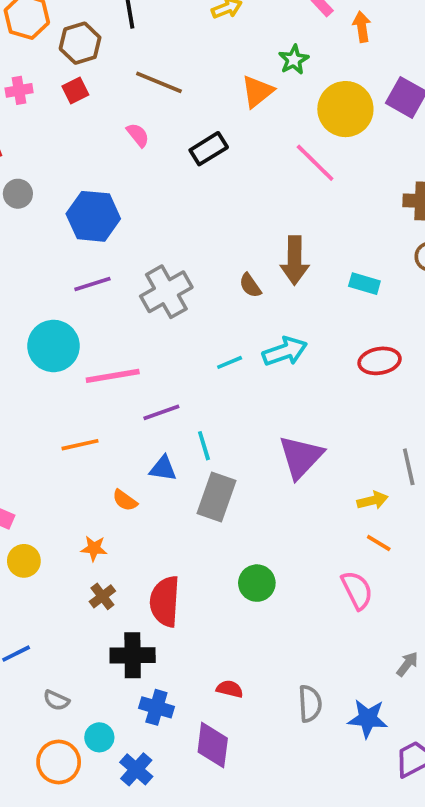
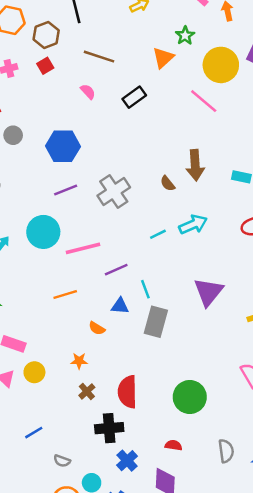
green circle: (257, 583) -> (190, 397), moved, size x1.4
blue cross: (156, 707) -> (127, 461), turned 35

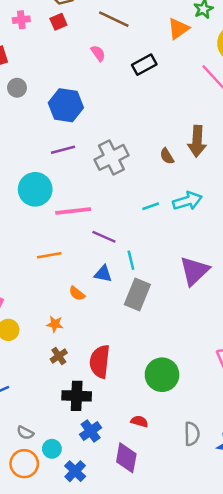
purple line: (116, 270) -> (104, 237), turned 40
gray semicircle: (62, 461) -> (25, 433), moved

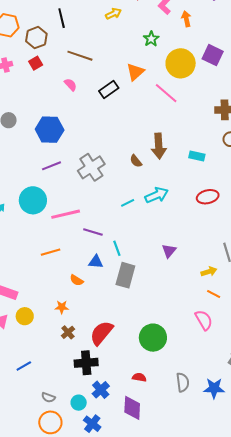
orange triangle: (178, 29) -> (135, 72), moved
purple triangle: (194, 271) -> (169, 251), size x0.6
red semicircle: (100, 362) -> (101, 333), turned 40
cyan circle: (52, 449) -> (79, 403), moved

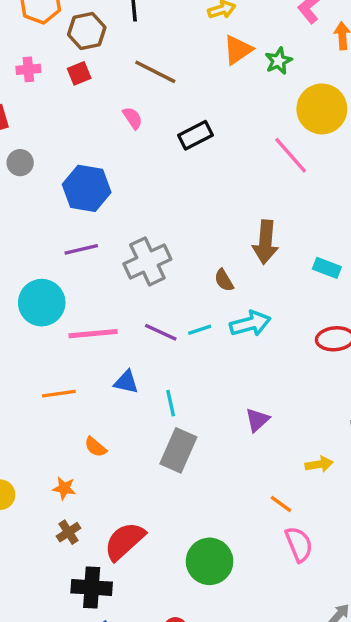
orange triangle: (135, 72) -> (238, 50), moved
brown semicircle: (136, 161) -> (224, 280), moved
purple line: (93, 232) -> (161, 332), moved
blue triangle: (96, 262) -> (126, 382), moved
orange line: (214, 294) -> (281, 504), moved

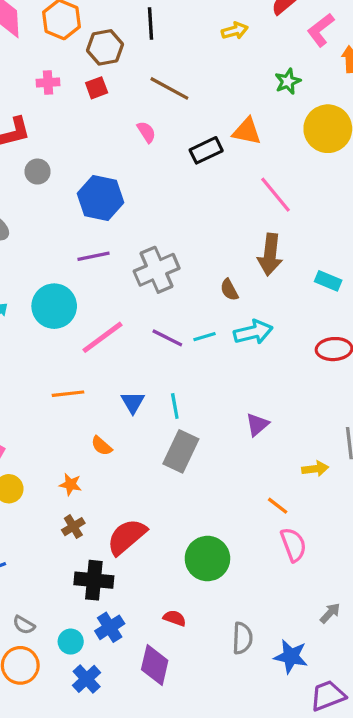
orange triangle: (238, 50) -> (247, 131), moved, turned 44
pink line: (291, 155) -> (275, 195), moved
pink line: (93, 334) -> (102, 337), turned -33
blue triangle: (126, 382) -> (133, 402), moved, turned 45

